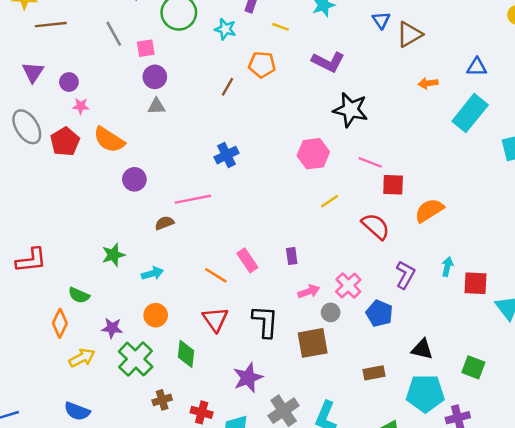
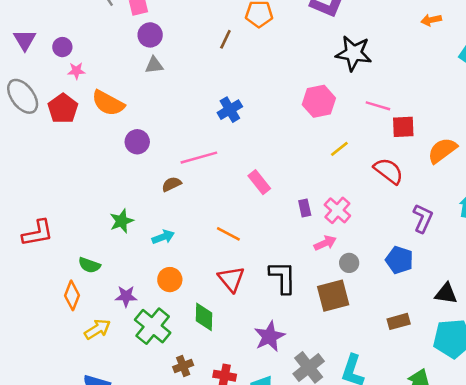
pink rectangle: (247, 260) -> (259, 182), moved
pink cross: (348, 286) -> (337, 210), moved

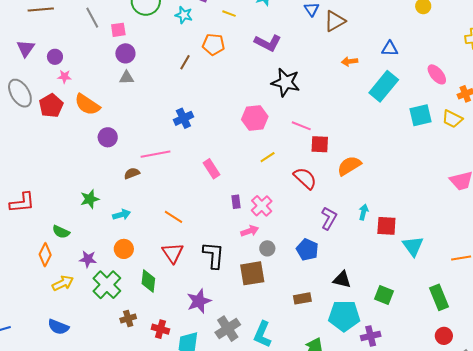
pink rectangle: (259, 182) -> (212, 169), moved

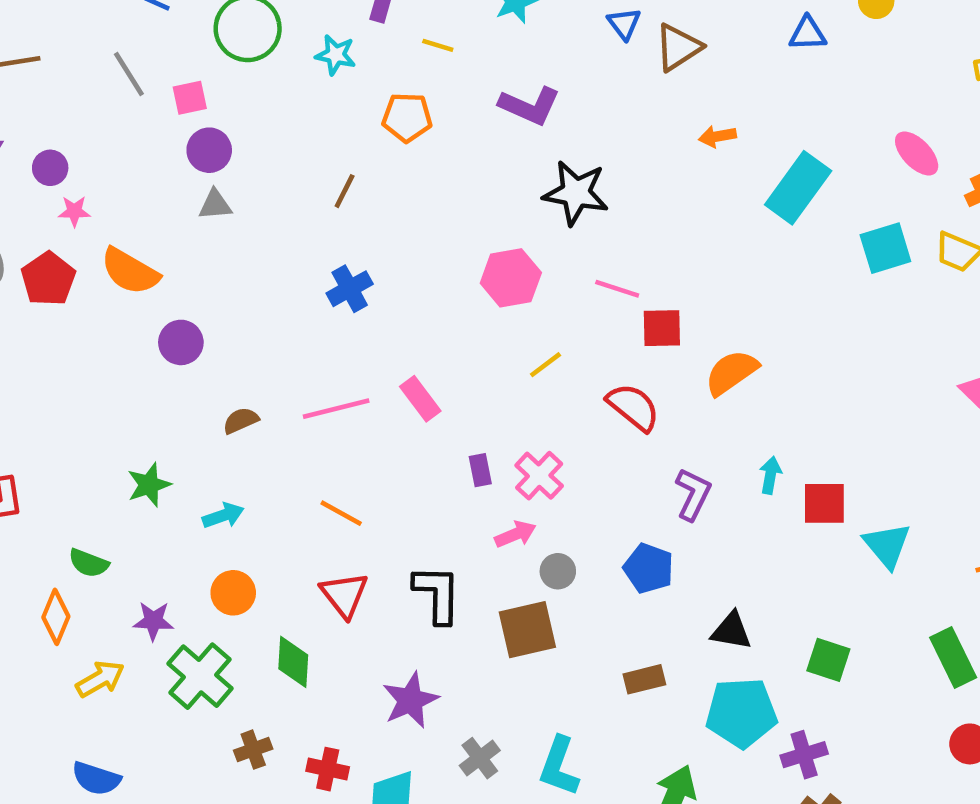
blue triangle: (390, 49) -> (808, 34), moved
brown line: (185, 62) -> (345, 191), moved
pink line: (156, 154) -> (336, 409), moved
gray cross: (228, 329) -> (480, 758), size x0.7

